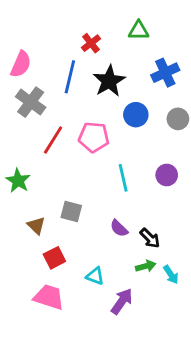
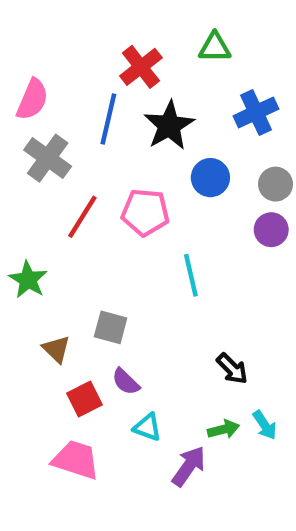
red cross: (91, 43) -> (141, 67), size x1.4
purple circle: (167, 175) -> (271, 230), moved
purple semicircle: (119, 228) -> (126, 382), moved
green arrow: (146, 266) -> (223, 429), moved

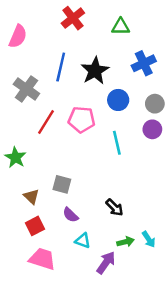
red cross: (141, 67) -> (73, 18), moved
pink semicircle: (32, 99) -> (18, 36), moved
cyan line: (191, 275) -> (117, 143), moved
black arrow: (232, 369) -> (114, 208), moved
red square: (85, 399) -> (35, 226), moved

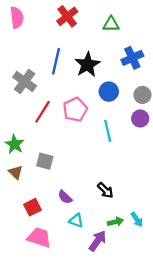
pink semicircle: (18, 36) -> (17, 17), moved, turned -30
pink pentagon: (81, 120) -> (75, 110), turned -30
gray square: (62, 184) -> (45, 161), moved
brown triangle: (31, 197) -> (16, 172), moved

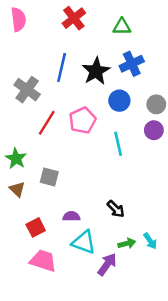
blue cross: (132, 58) -> (132, 64), moved
purple semicircle: (65, 197) -> (71, 216), turned 136
cyan triangle: (76, 221) -> (84, 242), size x1.5

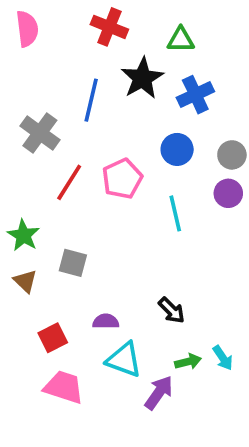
red cross: (74, 18) -> (109, 27), turned -30
black star: (96, 71) -> (142, 78), moved

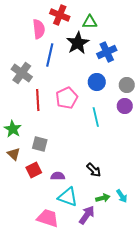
pink semicircle: (27, 29) -> (39, 29), moved
green triangle: (181, 40) -> (90, 22), moved
red line: (69, 182) -> (38, 100), turned -35
red square: (53, 338) -> (34, 170), moved
pink trapezoid: (64, 387) -> (48, 218), moved

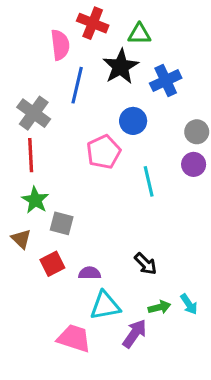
blue circle: (97, 82) -> (133, 121), moved
red line: (38, 100) -> (31, 155), moved
green star: (13, 129) -> (35, 200), moved
cyan triangle: (68, 197) -> (105, 306), turned -30

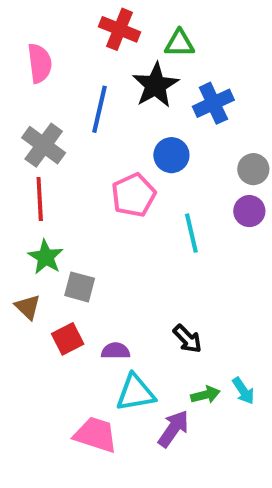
pink semicircle: (60, 45) -> (40, 63), moved

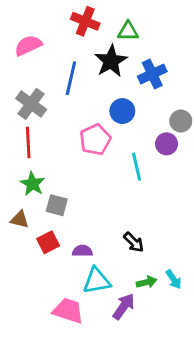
pink semicircle: (40, 63) -> (28, 45), turned -108
purple circle: (249, 211) -> (167, 144), moved
brown triangle: (28, 307) -> (20, 219), turned -30

